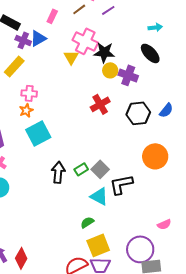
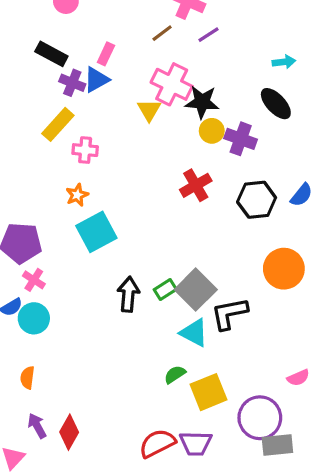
pink rectangle: (52, 16) -> (106, 54), moved
pink cross: (29, 93) -> (85, 150), moved
gray square: (100, 169) -> (196, 290), size x1.4
yellow square: (98, 245) -> (209, 392), moved

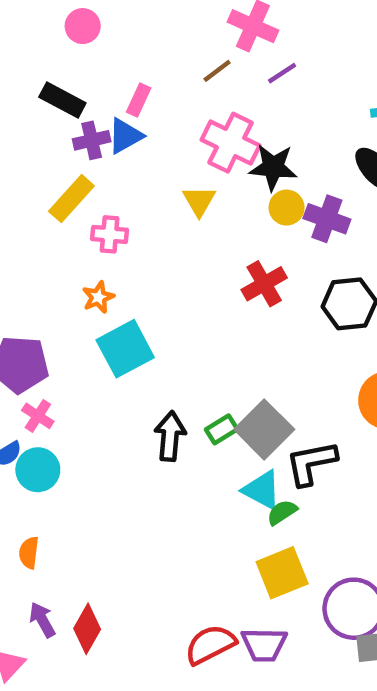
purple cross: (72, 83) -> (92, 140), turned -35
yellow triangle: (149, 110) -> (199, 201), moved
green semicircle: (175, 374) -> (282, 512), moved

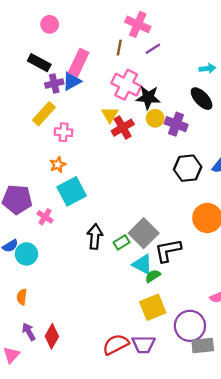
brown line: (217, 71) -> (119, 48), turned -42
pink rectangle: (139, 100) -> (79, 63), size x1.6
red cross: (264, 284) -> (123, 128), moved
pink cross: (38, 416) -> (45, 217), moved
green rectangle: (222, 429) -> (122, 242), moved

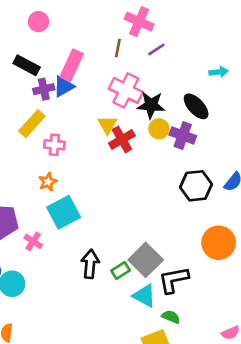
black ellipse: (202, 99) -> (196, 106), moved
green semicircle: (153, 276) -> (171, 317), moved, turned 56

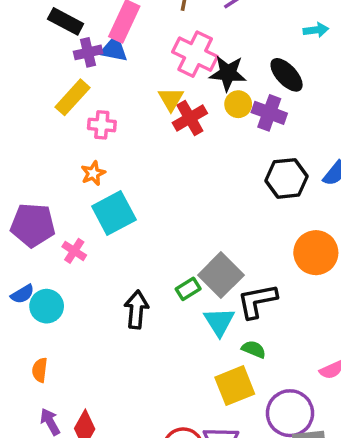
blue triangle: (64, 86) -> (114, 49), turned 40
black arrow: (90, 264) -> (136, 310), moved
cyan triangle: (144, 296) -> (219, 322), turned 30

